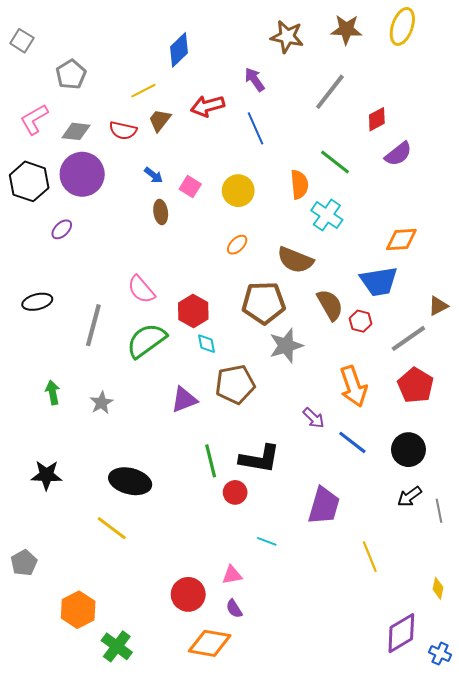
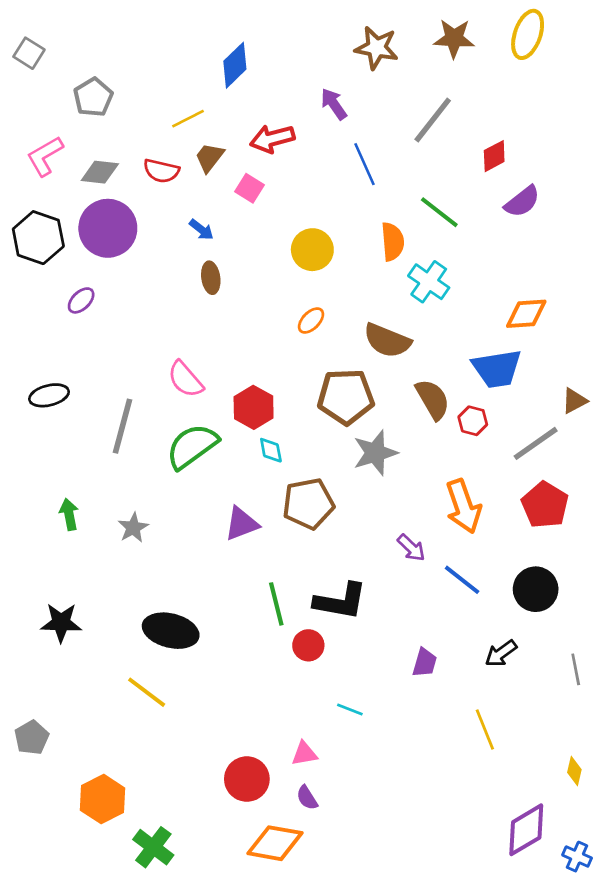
blue line: (256, 128) -> (364, 164), moved
pink square: (190, 187) -> (250, 188), moved
black arrow: (409, 497) -> (501, 653), moved
purple trapezoid: (324, 506) -> (425, 663), size x0.6

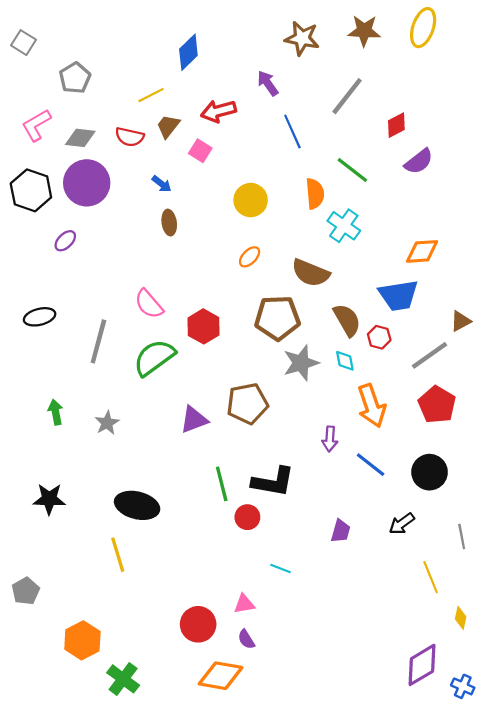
cyan diamond: (271, 450) -> (345, 361), moved
purple arrow: (411, 548) -> (330, 439), turned 50
yellow line: (147, 692) -> (118, 555), turned 36
yellow line: (485, 730) -> (431, 577), moved

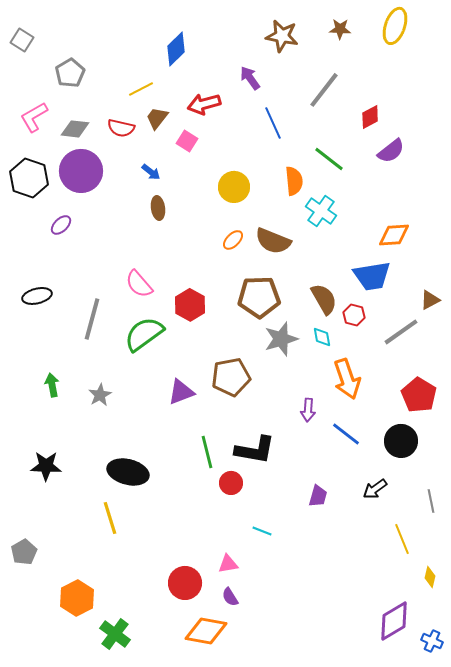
brown star: (364, 31) -> (340, 29), size x0.7
brown semicircle: (311, 273) -> (273, 241), moved
red pentagon: (437, 405) -> (419, 395), moved

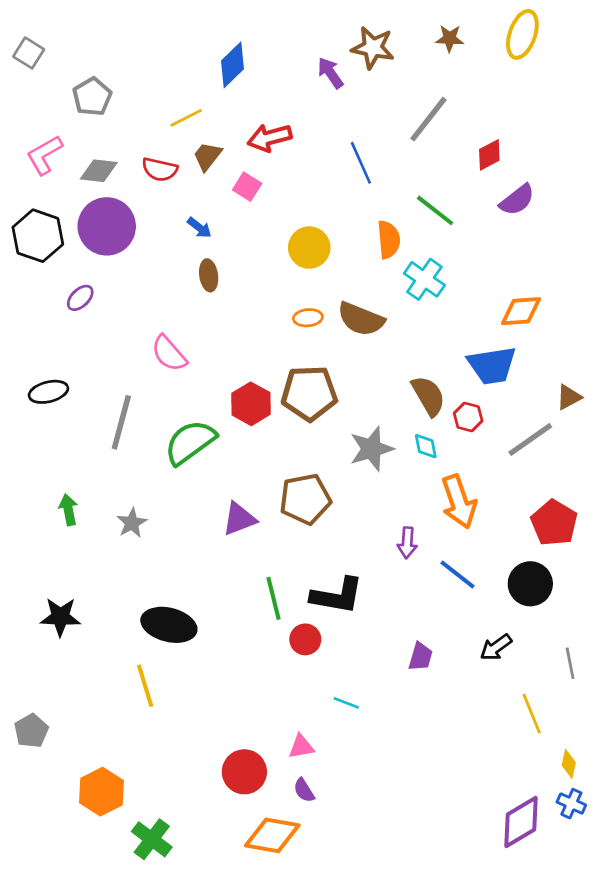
purple arrow: (250, 78) -> (330, 73), moved
orange ellipse: (233, 240) -> (308, 318), turned 40
pink semicircle: (139, 284) -> (169, 353), moved
brown pentagon: (259, 297) -> (309, 393), moved
blue cross: (432, 641) -> (571, 804), moved

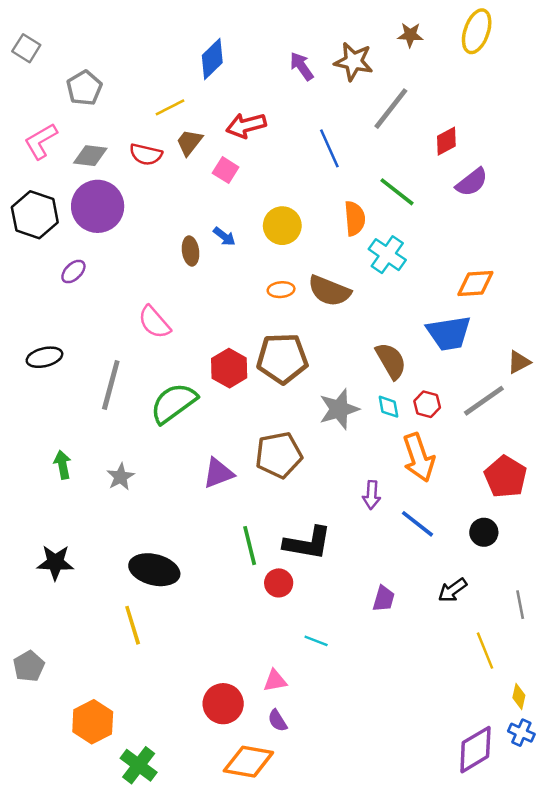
brown star: (373, 48) -> (353, 61), moved
blue arrow: (199, 228) -> (224, 236), moved
red hexagon: (468, 417) -> (427, 404), moved
black circle: (530, 584) -> (484, 532), size x0.7

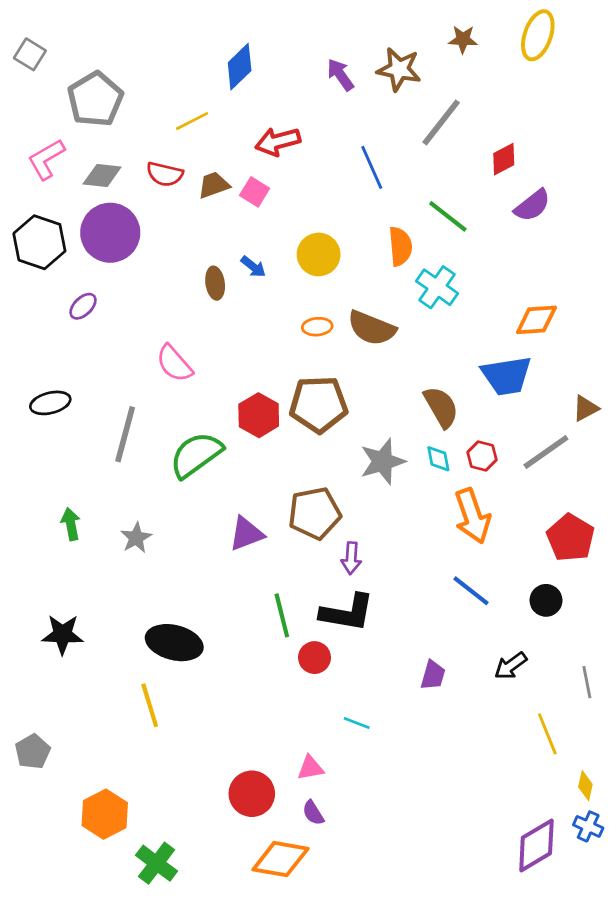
gray pentagon: (84, 88) -> (95, 99), size x1.4
brown trapezoid: (189, 142) -> (214, 185), moved, turned 32
purple arrow: (372, 495) -> (351, 558), moved

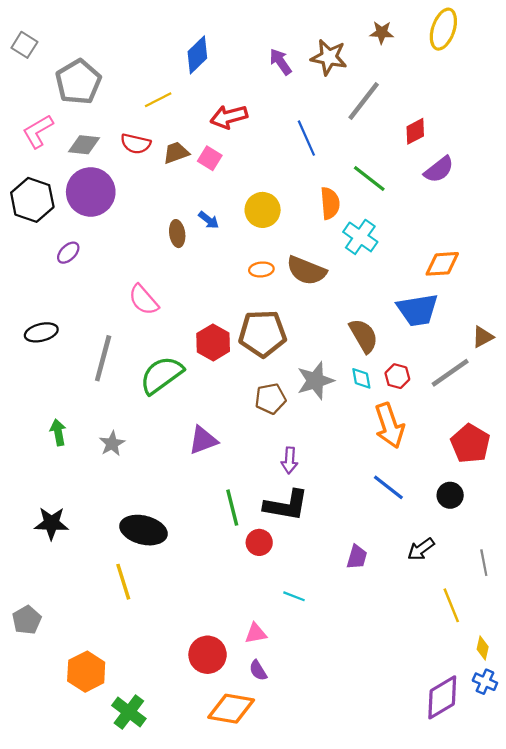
brown pentagon: (314, 513) -> (270, 399), moved, size x0.7

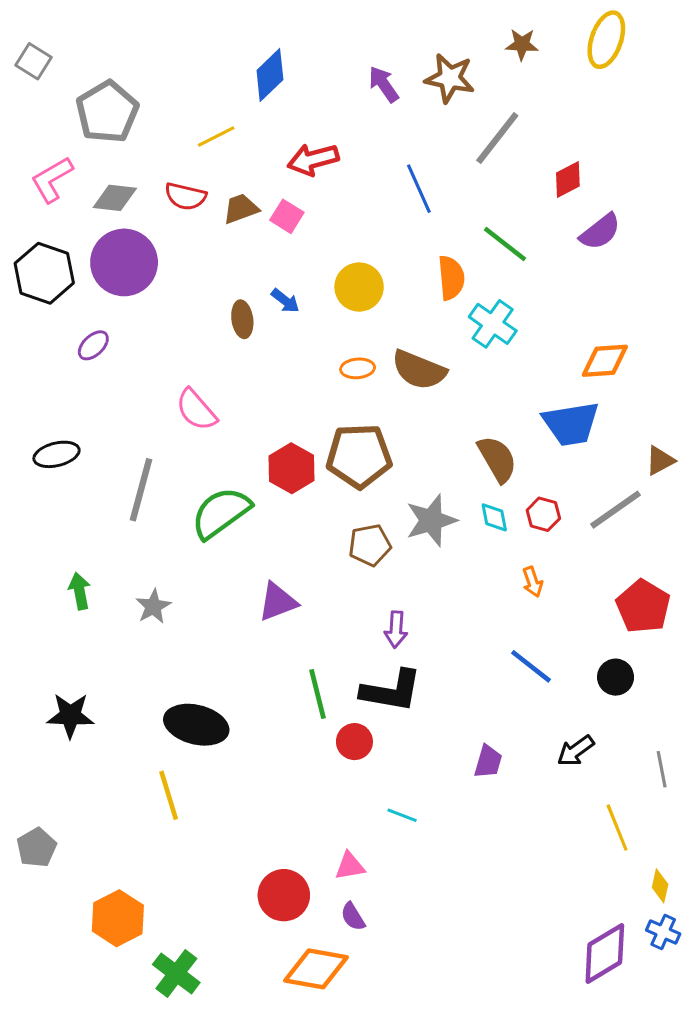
orange arrow: (389, 426) -> (533, 582), size x0.5

